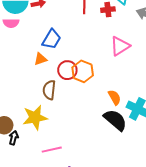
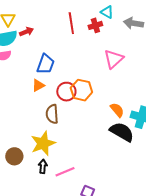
black arrow: (14, 138) -> (43, 166), moved

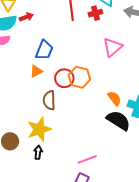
pink line: (65, 172) -> (87, 159), moved

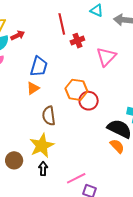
red cross: (95, 13) -> (77, 41), moved
red circle: (64, 78) -> (89, 101), moved
orange semicircle: (114, 98) -> (117, 146), moved
pink line: (87, 159) -> (76, 178), moved

